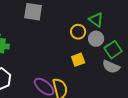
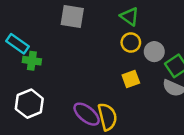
green triangle: (96, 20) -> (130, 16), moved

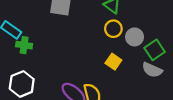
yellow square: (131, 79) -> (113, 62), turned -35

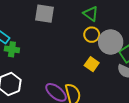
gray circle: (135, 37) -> (111, 42), size x1.5

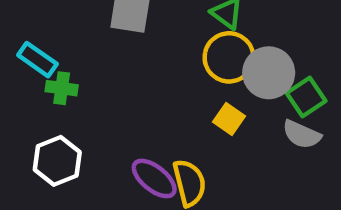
yellow circle: (92, 35) -> (229, 57), size x1.5

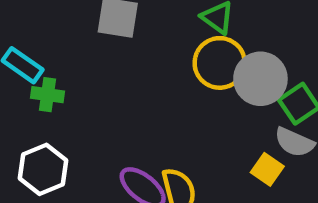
yellow square: (229, 119) -> (267, 169), moved

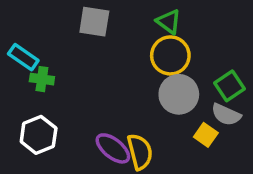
gray circle: (260, 79) -> (179, 94), moved

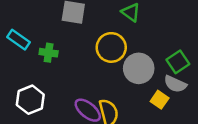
yellow circle: (170, 55) -> (111, 47), moved
green cross: (42, 79) -> (49, 53), moved

